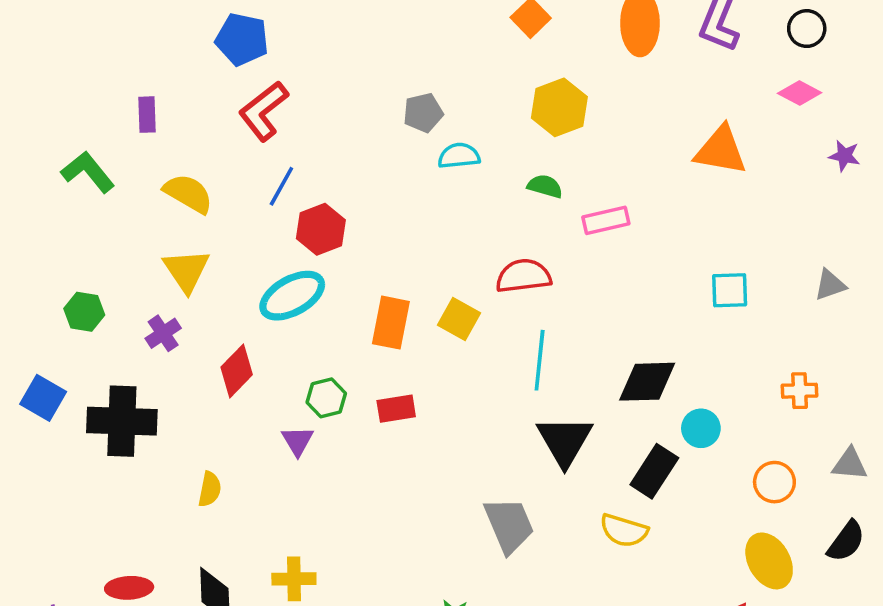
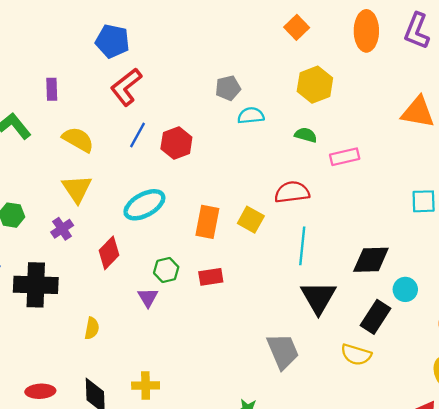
red hexagon: (321, 229) -> (176, 143), moved

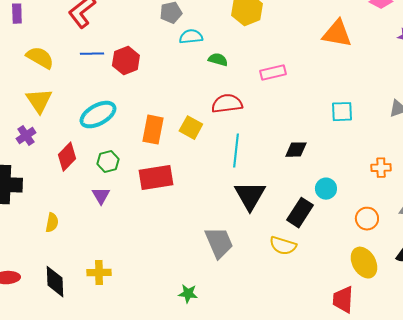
blue line: (138, 135) -> (92, 54), turned 60
green semicircle: (306, 135) -> (218, 60), moved
black diamond: (371, 260) -> (296, 150), moved, size x0.7
green hexagon: (166, 270) -> (108, 162), moved
red rectangle: (211, 277) -> (156, 178), size x1.6

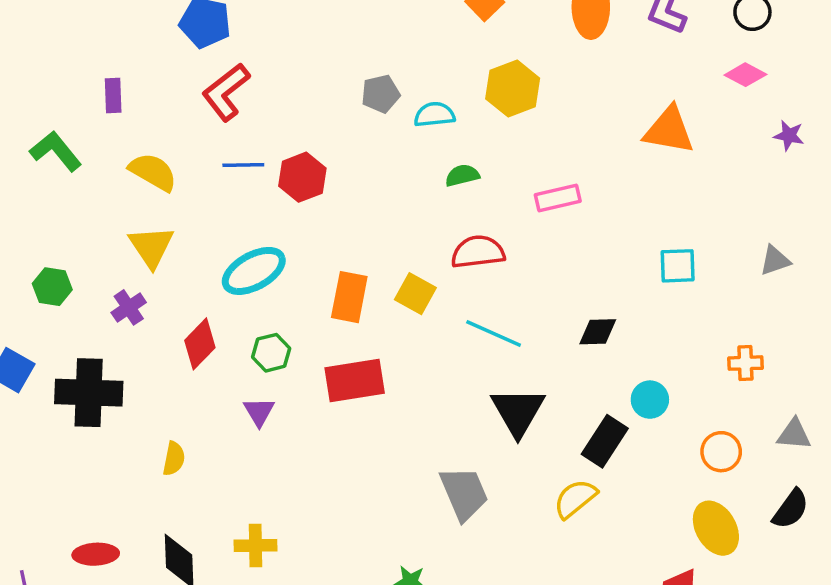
cyan semicircle: (191, 37) -> (434, 115), moved
green semicircle: (218, 60) -> (462, 175), turned -30
cyan line: (236, 151) -> (494, 334), turned -72
yellow semicircle: (283, 246) -> (575, 499), turned 124

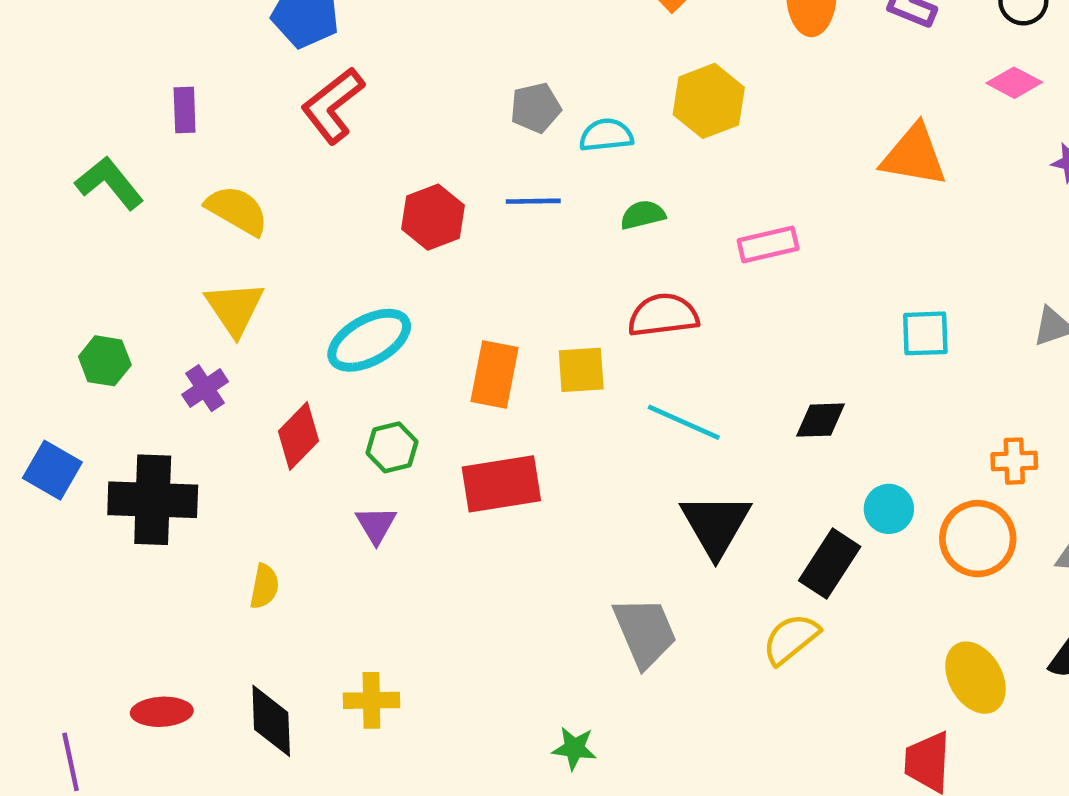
blue line: (243, 165) -> (533, 201), moved
yellow square: (415, 294) -> (581, 370), turned -33
orange circle: (721, 452) -> (978, 539), moved, size x1.4

